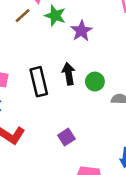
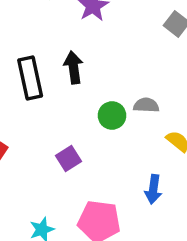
green circle: (95, 82) -> (112, 115), moved

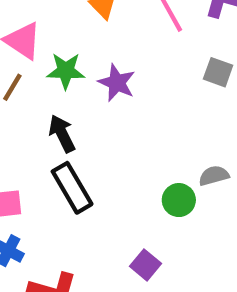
black arrow: (73, 67) -> (62, 134), moved

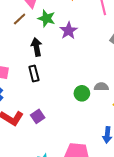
black rectangle: (72, 188) -> (34, 74), size x0.7
purple square: (145, 265) -> (38, 116), moved

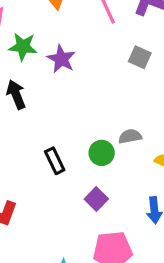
black rectangle: (34, 74) -> (55, 161), moved
purple square: (38, 116) -> (96, 199), moved

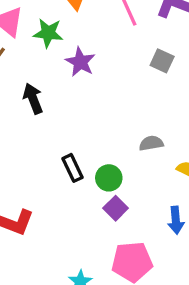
green star: (23, 47) -> (48, 33), moved
green circle: (102, 153) -> (109, 178), moved

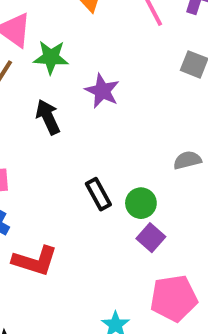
green star: (48, 33) -> (51, 57), moved
purple star: (80, 62) -> (102, 91), moved

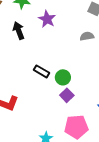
gray semicircle: (187, 160) -> (87, 36), moved
black rectangle: (98, 194) -> (42, 71), turned -35

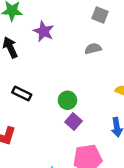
black rectangle: (42, 71) -> (22, 93), moved

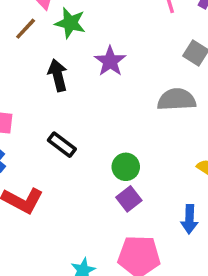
gray semicircle: (93, 49) -> (177, 100), size x1.5

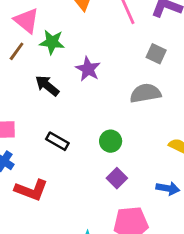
black arrow: (58, 75) -> (47, 86), turned -30
green circle: (126, 167) -> (111, 141), moved
blue arrow: (189, 219) -> (168, 188), turned -75

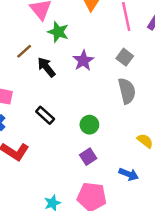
brown line: (17, 51) -> (24, 51), moved
gray square: (156, 54) -> (125, 57), moved
gray semicircle: (145, 93) -> (127, 91), turned 75

